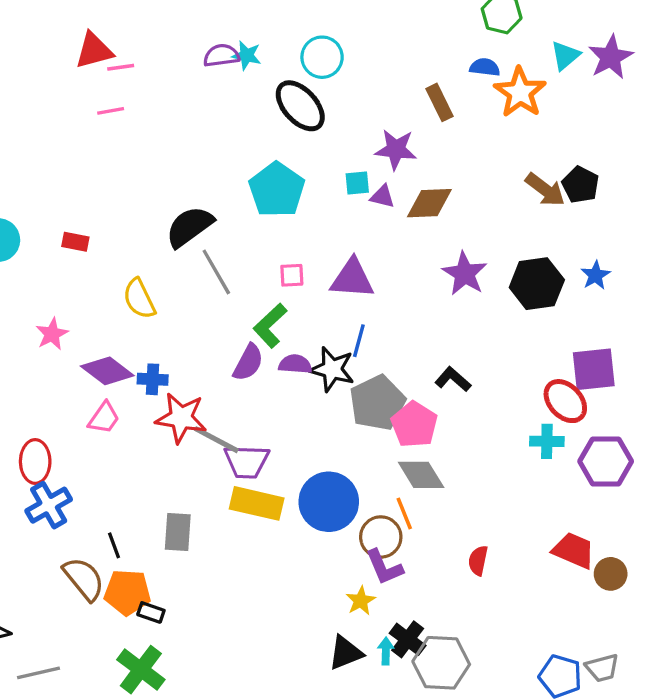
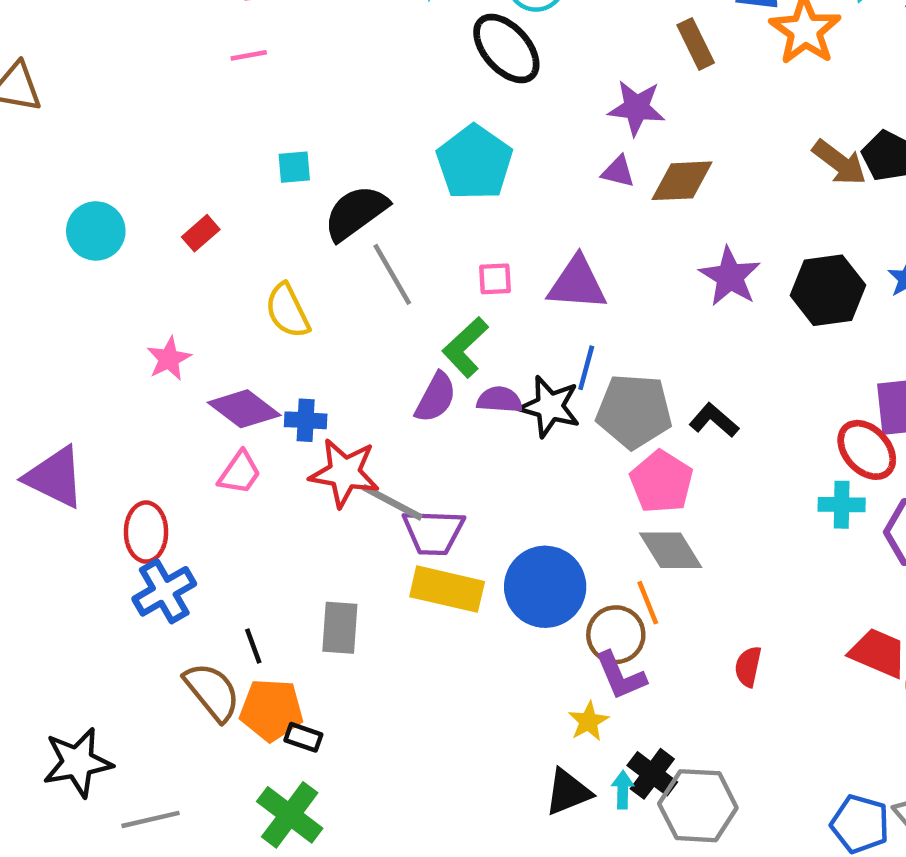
cyan square: (357, 183) -> (294, 167), moved
red rectangle: (75, 242) -> (201, 233), turned -52
gray pentagon: (377, 403) -> (634, 411), moved, turned 30

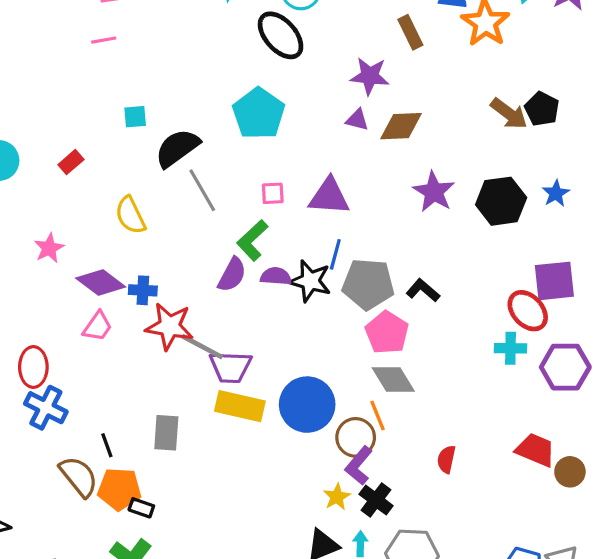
blue cross: (164, 591) -> (46, 408), turned -33
purple L-shape: (620, 676) -> (359, 466), turned 63
black cross: (652, 774) -> (376, 500), moved

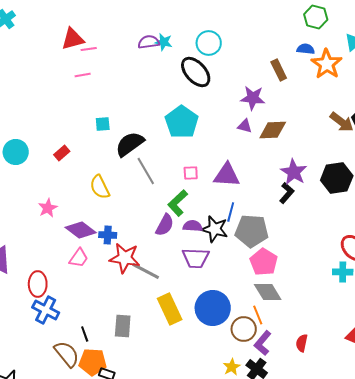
black L-shape: (423, 290) -> (287, 193), moved, turned 90
purple trapezoid: (230, 367) -> (196, 258), moved
yellow rectangle: (240, 406) -> (170, 309), turned 52
purple L-shape: (359, 466) -> (263, 343), moved

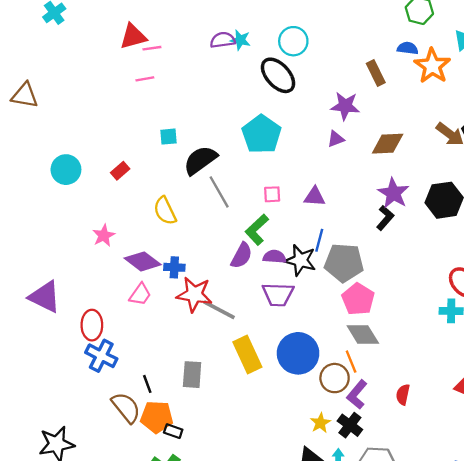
purple triangle: (245, 126) -> (336, 139), turned -35
brown diamond: (273, 130) -> (388, 144), moved
purple triangle: (227, 175) -> (315, 197), size x0.7

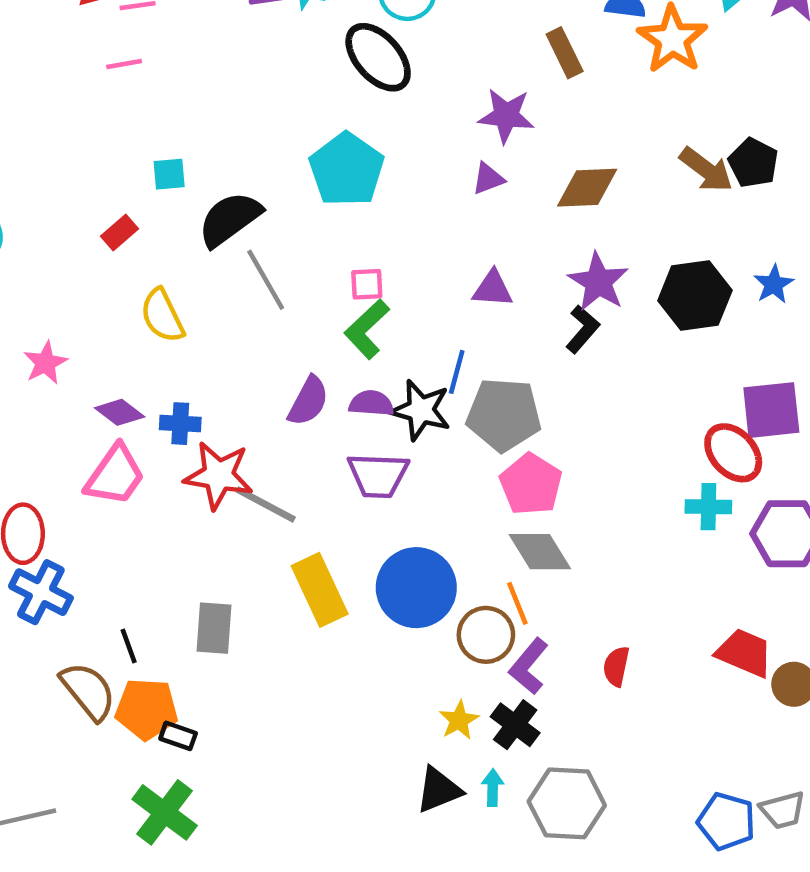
red rectangle: (120, 171) -> (120, 233), moved
purple triangle: (315, 197) -> (493, 289), moved
green L-shape: (257, 230) -> (367, 329), moved
purple diamond: (143, 261) -> (120, 412), size x0.7
pink trapezoid: (140, 294) -> (115, 475), size x1.4

